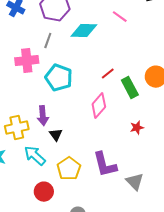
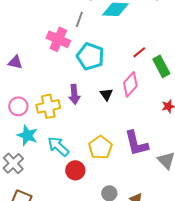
pink cross: (27, 61) -> (58, 39), turned 30
black triangle: (56, 135) -> (106, 94), moved
cyan arrow: (35, 156) -> (58, 146), moved

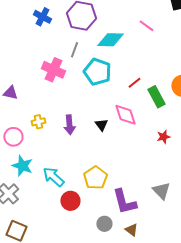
cyan pentagon: (90, 56) -> (97, 72), moved
pink diamond: (130, 84) -> (125, 115), turned -60
yellow cross: (48, 106) -> (38, 122), moved, size x0.6
purple L-shape: (136, 143) -> (124, 202), moved

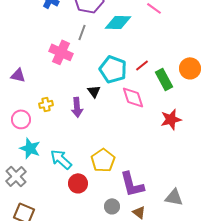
cyan pentagon: (97, 72) -> (113, 69), moved
black triangle: (101, 125) -> (94, 91), moved
red star: (163, 137) -> (171, 119), size x1.5
gray triangle: (161, 191) -> (174, 197), moved, turned -36

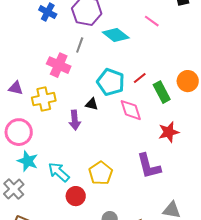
cyan diamond: (118, 22) -> (116, 35), turned 36
black triangle: (94, 91) -> (92, 104), turned -40
yellow cross: (46, 104) -> (44, 99), moved, size x1.6
pink circle: (21, 119) -> (19, 132), size x1.4
purple L-shape: (132, 184) -> (149, 166), moved

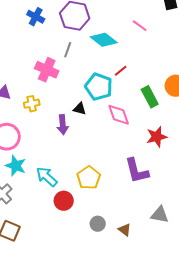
red line: (140, 78) -> (121, 71), moved
yellow cross: (44, 99) -> (32, 104), size x0.7

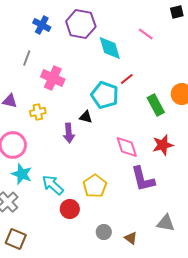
cyan diamond: (104, 40) -> (110, 48), turned 36
gray line: (68, 50) -> (27, 58), moved
pink diamond: (119, 115) -> (127, 147), moved

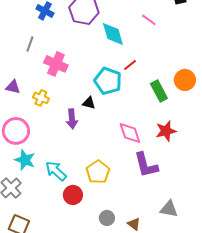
yellow cross: (38, 112) -> (41, 98), turned 35

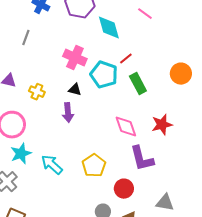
pink cross: (56, 64) -> (75, 58), moved
green rectangle: (159, 91) -> (138, 84), moved
black triangle: (89, 103) -> (75, 90), moved
cyan star: (25, 160) -> (21, 154), turned 30
red circle: (73, 195) -> (124, 189), moved

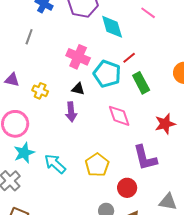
pink diamond: (126, 127) -> (119, 116), moved

